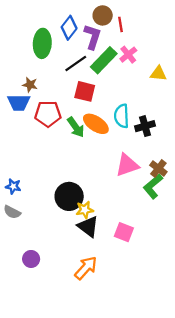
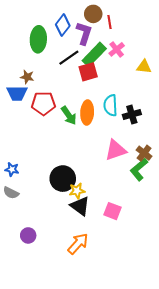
red square: (85, 91) -> (88, 72), moved, turned -30
orange ellipse: (96, 124) -> (87, 112), turned 60

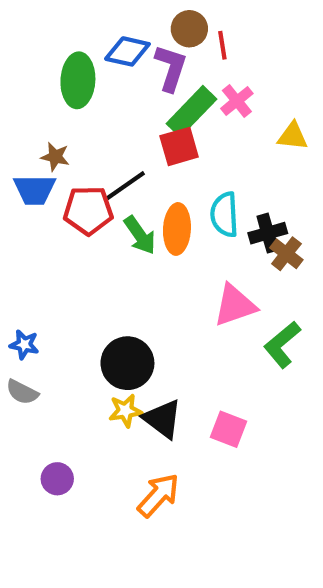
blue diamond: (63, 25) -> (127, 51), turned 65
black line: (69, 58) -> (125, 186), moved
brown cross: (144, 153) -> (286, 254), moved
yellow star: (77, 191) -> (125, 411), moved

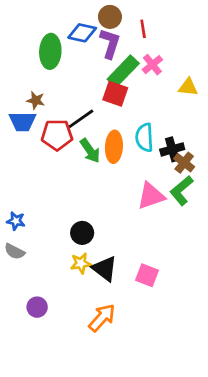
brown circle: (189, 29) -> (110, 17), moved
red square: (179, 146) -> (115, 94), turned 35
green L-shape: (282, 345) -> (182, 190), moved
black circle: (127, 363) -> (82, 233), size x0.7

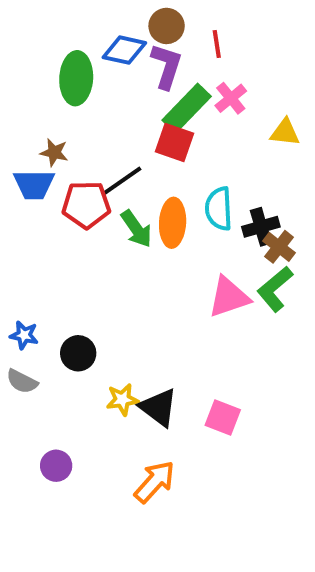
black circle: (82, 233) -> (78, 353), moved

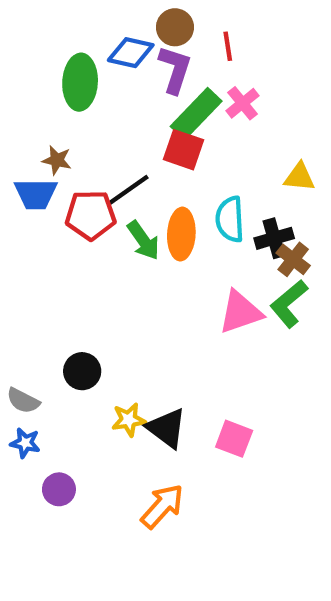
yellow triangle: (285, 132) -> (299, 177), moved
blue star: (24, 335) -> (25, 443), moved

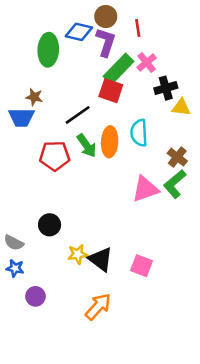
red pentagon: (91, 215) -> (55, 156), moved
black cross: (274, 238) -> (166, 88), moved

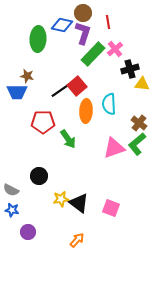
red square: (111, 91) -> (77, 86), moved, turned 30
green arrow: (87, 146) -> (68, 139), moved
orange arrow: (98, 307) -> (77, 240), size x0.7

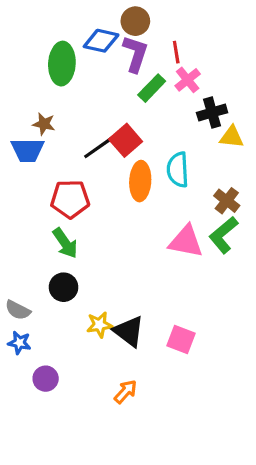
red line: (108, 22) -> (176, 52), moved
green rectangle: (93, 54) -> (152, 88), size x0.7
green arrow: (68, 139) -> (65, 243), moved
pink triangle: (114, 148) -> (186, 241), turned 30

